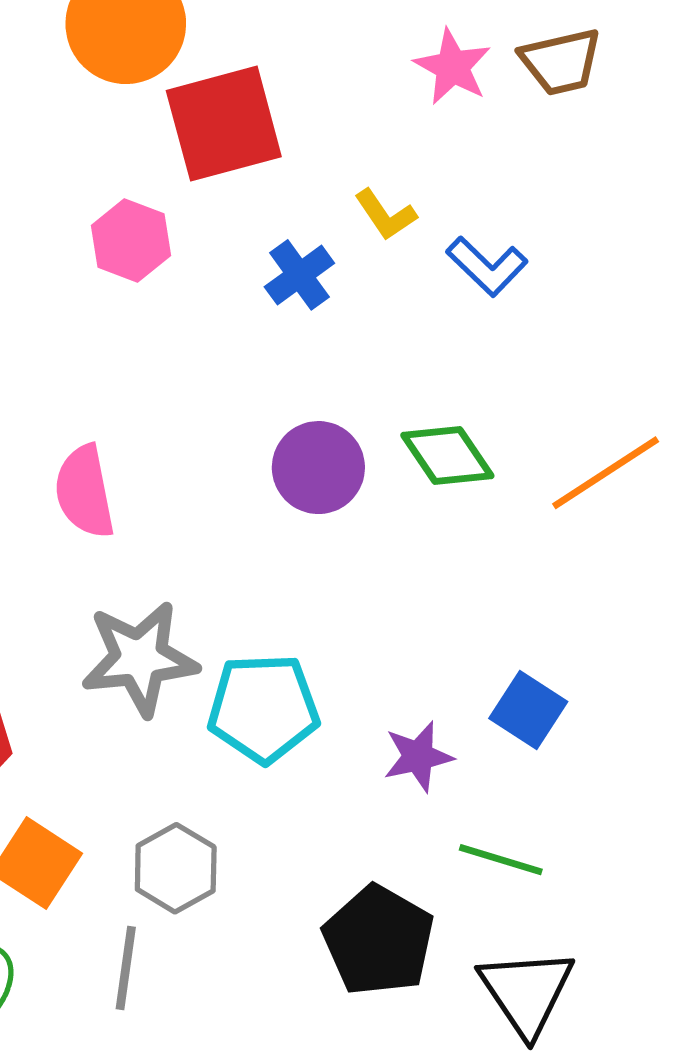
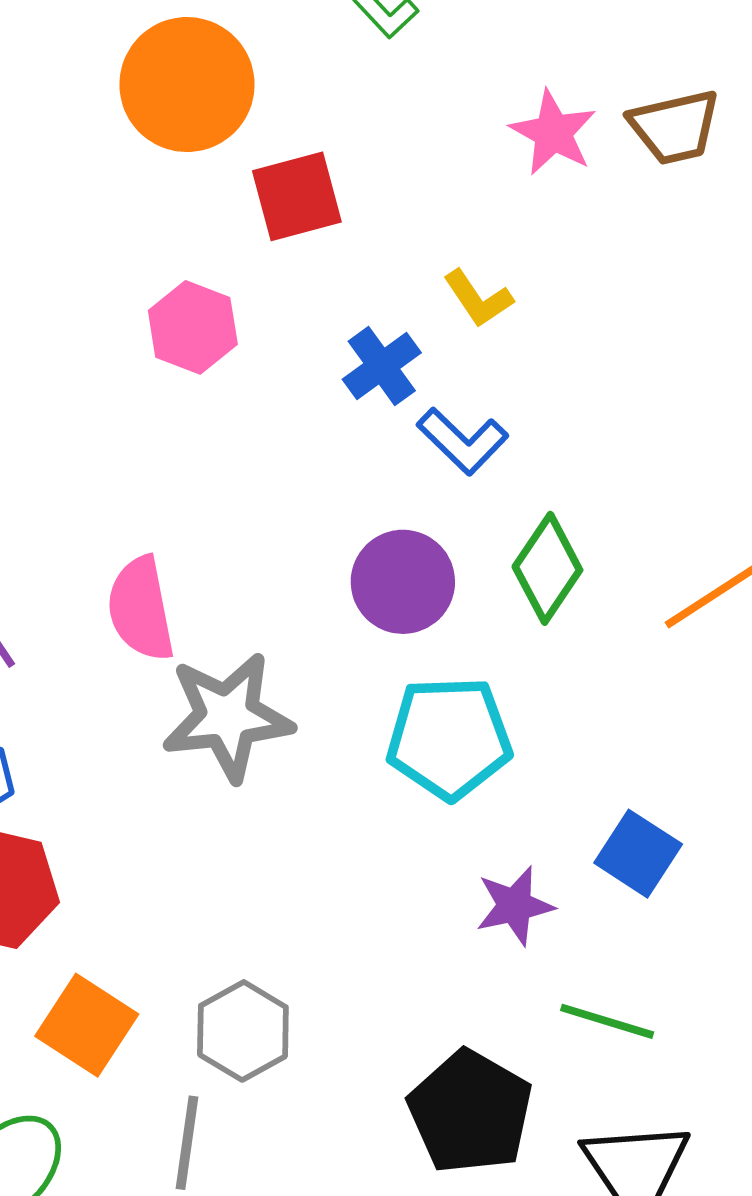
red square: (224, 124) -> (297, 196), size x0.7
blue L-shape: (487, 266) -> (463, 441), moved
green diamond: (447, 455) -> (547, 568), turned 68
gray star: (140, 658) -> (227, 717), moved
cyan pentagon: (263, 708) -> (449, 738), moved

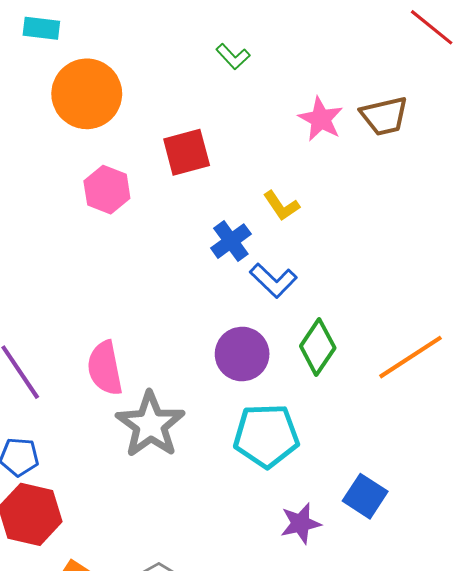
orange circle: (187, 85) -> (87, 94), moved
pink hexagon: (193, 327) -> (107, 190), moved
gray star: (227, 717) -> (150, 425), turned -30

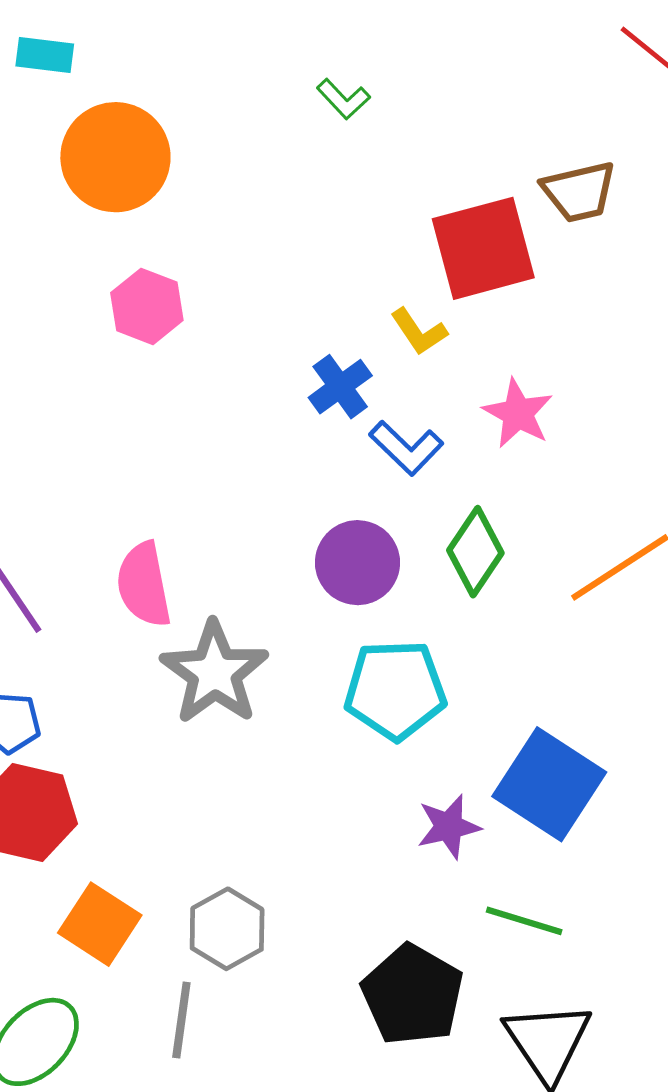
pink star: (321, 119) -> (518, 413), moved
red square: (187, 152) -> (483, 248), moved, size x1.4
blue square: (365, 496) -> (549, 784), size x1.6

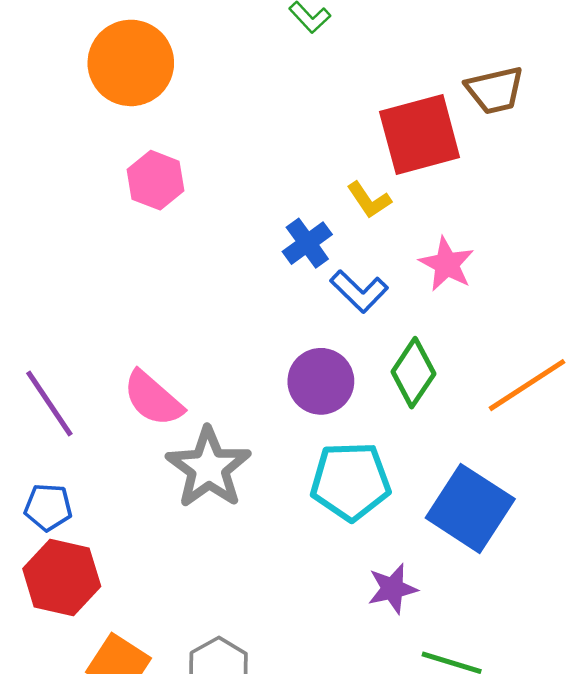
pink semicircle: (144, 585) -> (153, 399), turned -38
blue square: (549, 784) -> (470, 508), moved

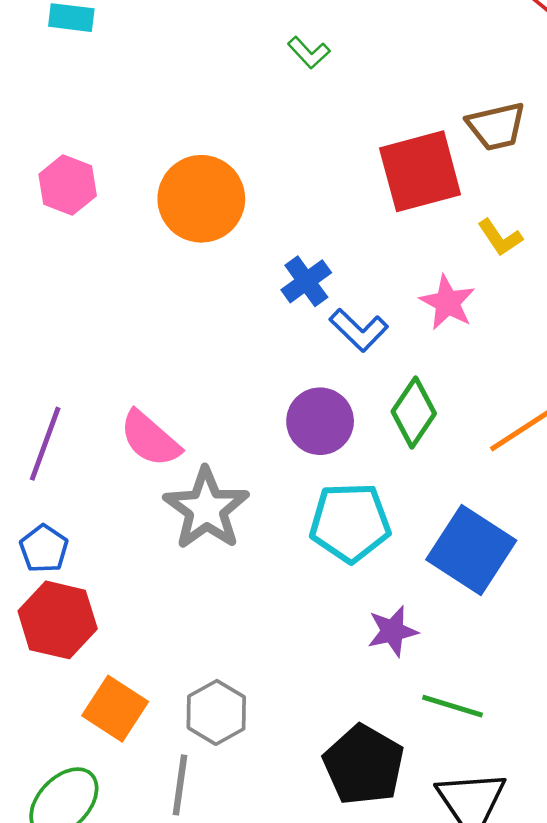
orange circle: (131, 63) -> (201, 199), moved
pink hexagon: (155, 180) -> (68, 185), moved
yellow L-shape: (369, 200) -> (500, 238), moved
purple line: (49, 404) -> (45, 444), turned 54
blue pentagon: (48, 507) -> (44, 549), turned 30

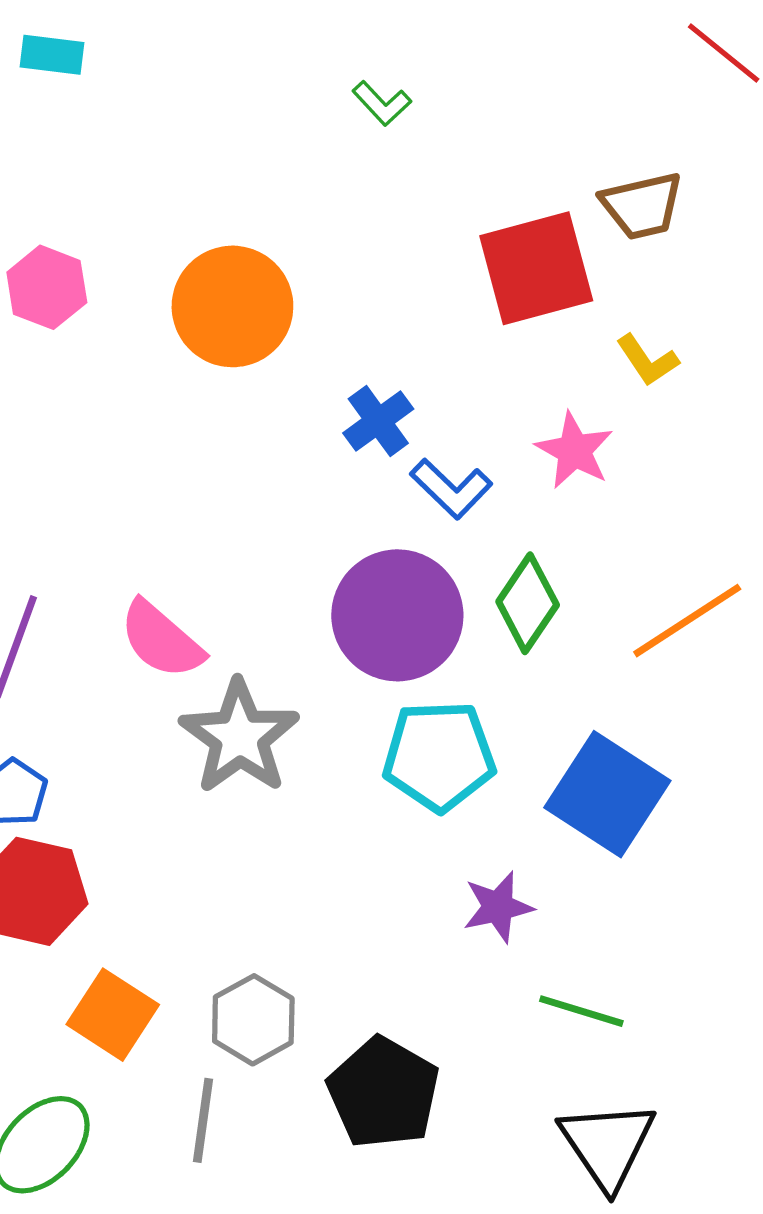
purple circle: (320, 421) -> (397, 615), size x1.4
black pentagon: (364, 765) -> (383, 1093), moved

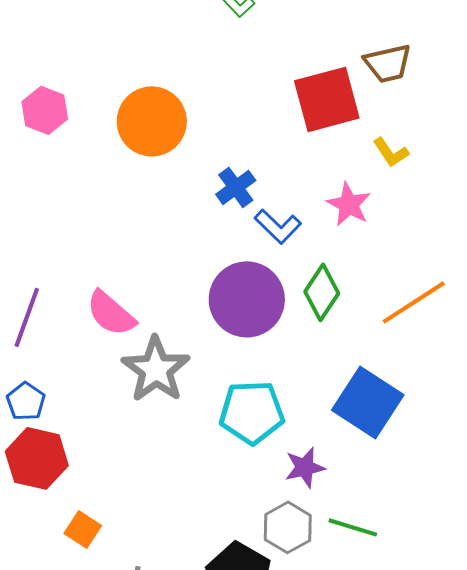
cyan pentagon: (439, 756) -> (252, 412), moved
orange square: (113, 1015) -> (83, 529), size x0.7
gray hexagon: (253, 1020) -> (288, 527), moved

